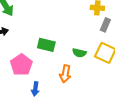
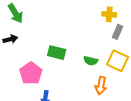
orange arrow: (65, 74) -> (101, 86), moved

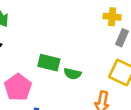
green semicircle: (91, 61) -> (72, 74), moved

